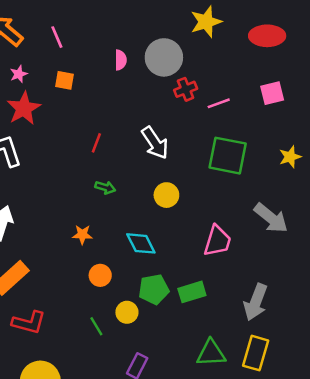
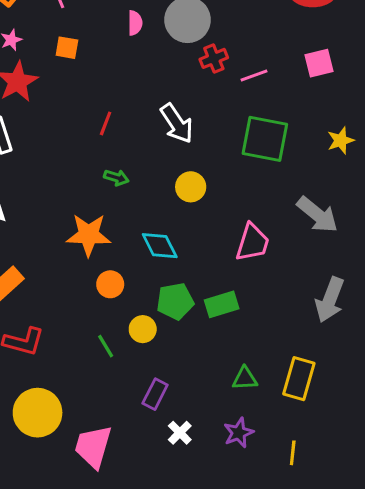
orange star: (82, 235) -> (89, 235), size x1.8
gray arrow: (256, 302) -> (330, 300), moved
green triangle: (211, 353) -> (245, 379), size x0.7

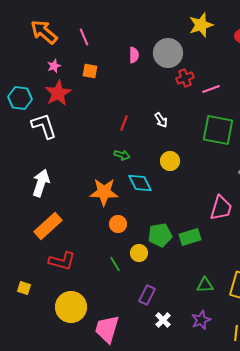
red line: (106, 123) -> (124, 123), moved
white arrow: (177, 123) -> (161, 120), size x0.6
pink trapezoid: (252, 243) -> (221, 208), moved
cyan diamond: (160, 246) -> (140, 183), moved

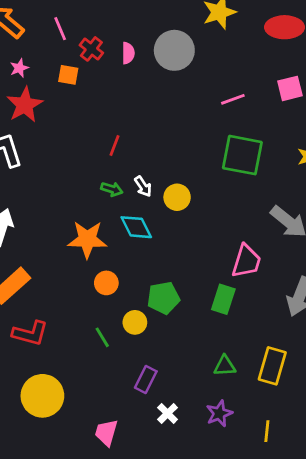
red cross: (185, 78) -> (91, 49), moved, turned -30
white arrow: (161, 120) -> (143, 186), moved
green rectangle: (190, 237) -> (223, 299), moved, turned -55
pink trapezoid: (107, 329) -> (106, 433), moved, size x0.7

